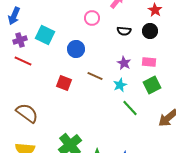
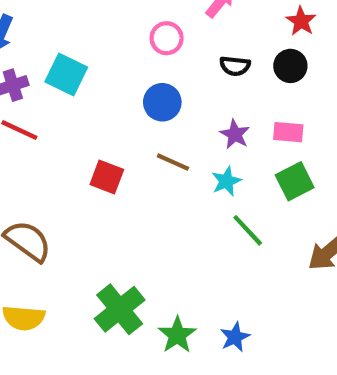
blue circle: (76, 49) -> (162, 102), moved

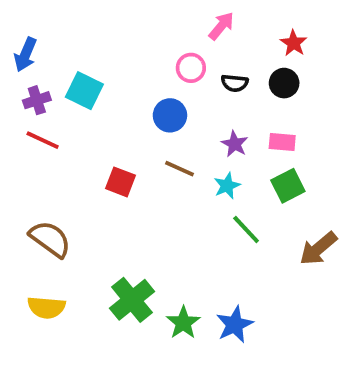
pink circle: (167, 38) -> (191, 68), moved
blue star: (235, 337) -> (235, 325), size x1.4

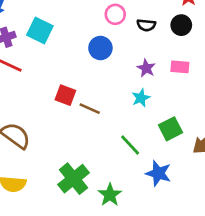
brown line: (179, 169) -> (90, 109), moved
green square: (288, 186) -> (170, 129), moved
green line: (246, 229) -> (130, 145), moved
blue star: (235, 325) -> (158, 173), moved, turned -30

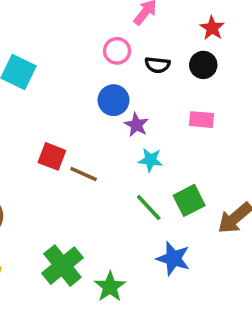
blue circle: (100, 48) -> (114, 100), moved
purple star: (146, 68) -> (136, 125), moved
cyan star: (141, 98) -> (150, 160), turned 30
green line: (130, 145) -> (149, 208), moved

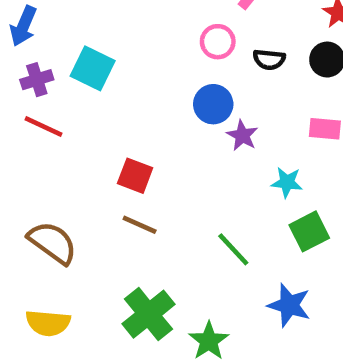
cyan star: (150, 160) -> (287, 182), moved
brown line: (84, 174) -> (140, 225), moved
green line: (149, 208) -> (233, 249), moved

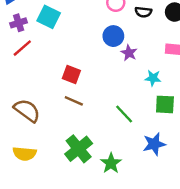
red line: (44, 127) -> (22, 48), turned -66
green square: (309, 231) -> (165, 104), turned 30
blue star: (289, 305) -> (154, 144), turned -30

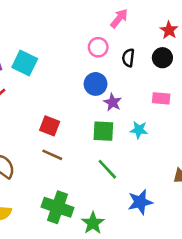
black semicircle: (143, 12) -> (128, 58), turned 91
green square: (165, 104) -> (103, 131), moved
green cross: (79, 149) -> (57, 207), turned -32

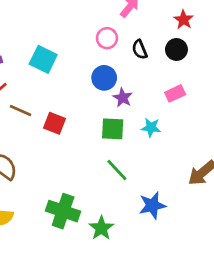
black semicircle: (128, 58) -> (140, 49), turned -30
cyan square: (25, 63) -> (43, 59), moved
pink rectangle: (161, 98) -> (175, 93), turned -30
brown line: (52, 155) -> (21, 110), moved

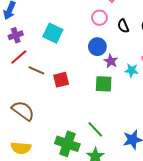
red square: (55, 123) -> (61, 80), turned -35
cyan star: (151, 127) -> (132, 70), moved
green line: (117, 170) -> (95, 129), moved

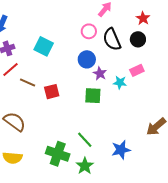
black semicircle: (123, 26) -> (112, 39), size x1.6

